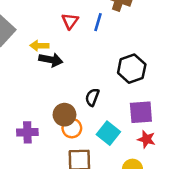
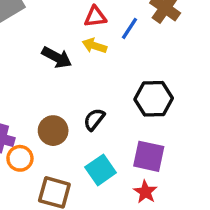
red triangle: (70, 21) -> (95, 17), turned 30
yellow arrow: (39, 46) -> (94, 46), moved
orange circle: (72, 128) -> (20, 158), moved

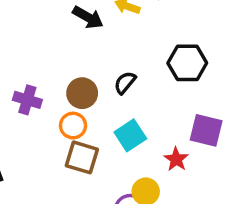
purple square: (149, 156) -> (206, 130), moved
orange circle: (20, 158) -> (73, 126), moved

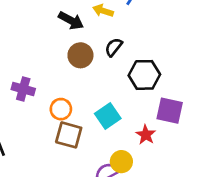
black hexagon: (187, 63) -> (144, 75), moved
black semicircle: (125, 83) -> (114, 47), moved
brown circle: (82, 93) -> (80, 55), moved

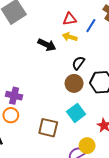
brown circle: (80, 55) -> (74, 83), moved
orange circle: (61, 109) -> (11, 115), moved

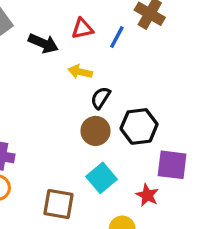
yellow arrow: (70, 37) -> (80, 72), moved
black arrow: (47, 45) -> (43, 43), moved

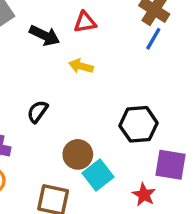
blue line: (117, 37) -> (153, 39), moved
black semicircle: (101, 98) -> (37, 112), moved
brown circle: (96, 131) -> (78, 154), moved

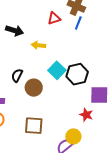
red triangle: (85, 22) -> (54, 18), moved
brown circle: (78, 154) -> (34, 88), moved
cyan square: (98, 175) -> (57, 70), moved

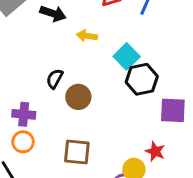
cyan square: (57, 70) -> (127, 56), moved
red star: (86, 115) -> (155, 151), moved

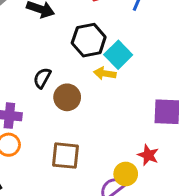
yellow arrow: (87, 36) -> (105, 73), moved
black hexagon: (142, 79) -> (89, 40), moved

